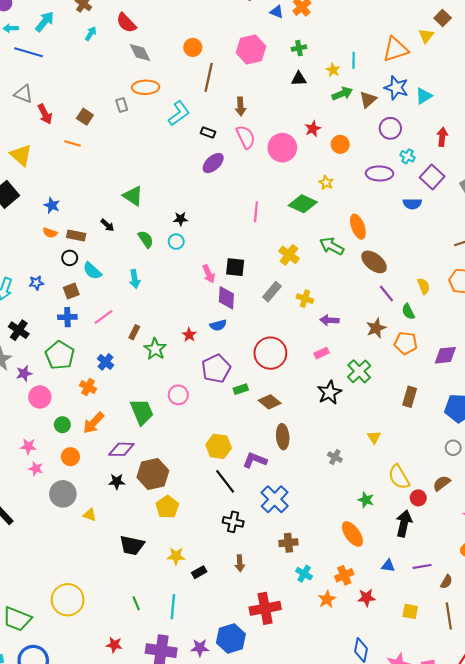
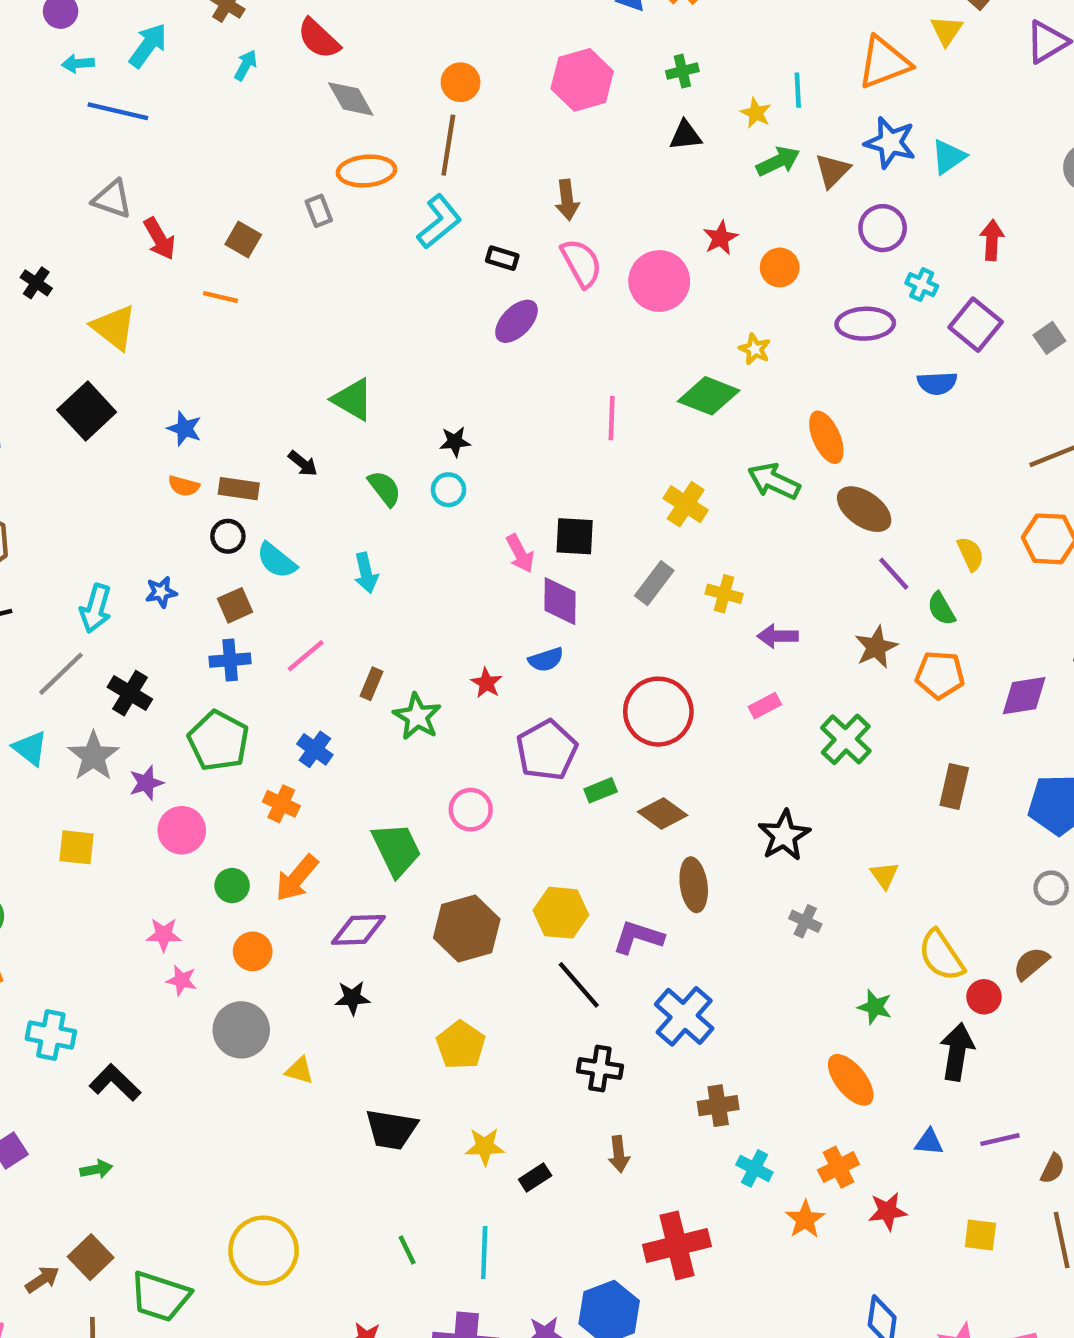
brown line: (209, 77) -> (448, 145), moved
black star: (329, 392) -> (784, 835), moved
brown hexagon: (153, 474) -> (467, 929), moved

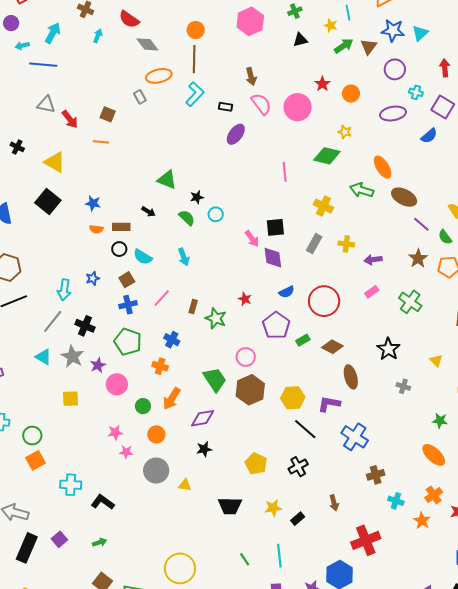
blue semicircle: (937, 383) -> (429, 136), turned -30
black star: (455, 442) -> (197, 197), moved
blue semicircle: (546, 660) -> (287, 292), moved
brown hexagon: (467, 929) -> (250, 390), moved
black cross: (600, 1069) -> (298, 467), moved, turned -30

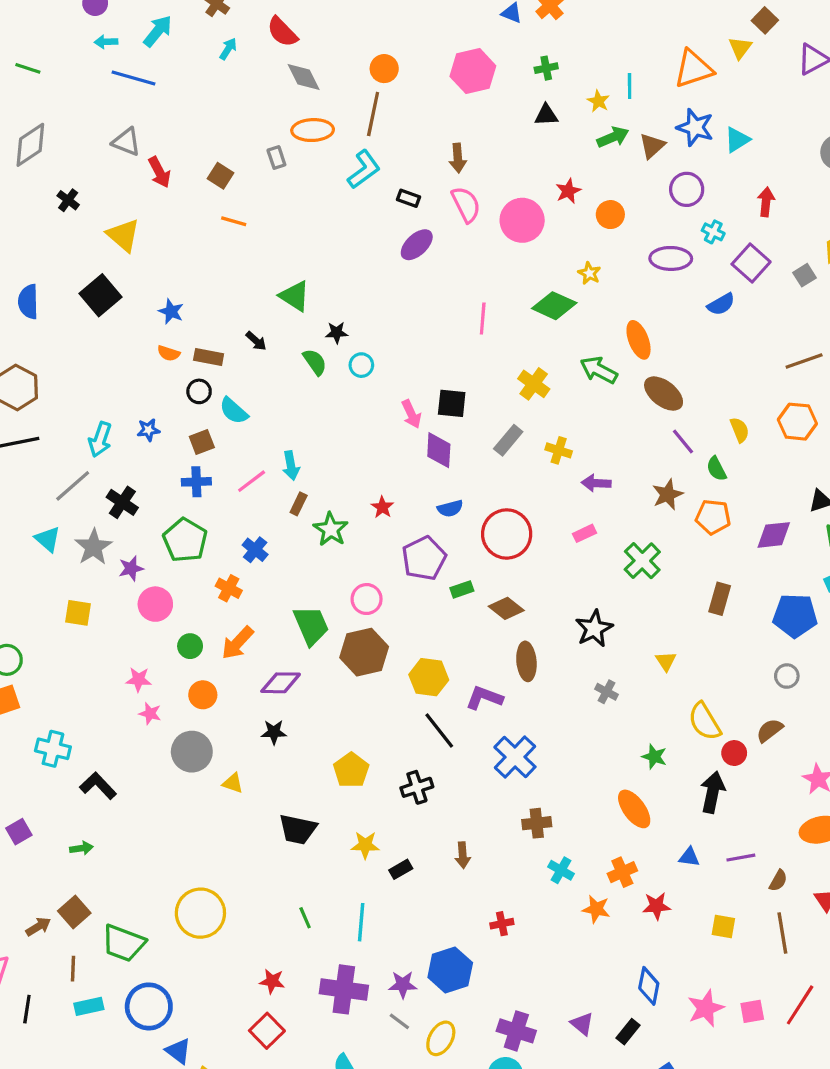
orange line: (101, 142) -> (234, 221), moved
cyan arrow: (184, 257) -> (291, 466), moved
orange star: (422, 521) -> (596, 909), turned -30
red cross: (366, 540) -> (502, 924), size x0.5

